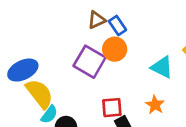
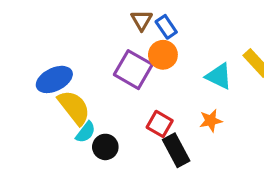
brown triangle: (97, 20) -> (142, 20), turned -36
orange star: (155, 105) -> (211, 121), turned 30
red square: (112, 108) -> (160, 124), turned 35

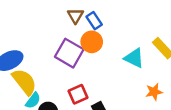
orange star: (211, 121) -> (154, 92), moved
red square: (160, 124) -> (78, 94), moved, turned 36

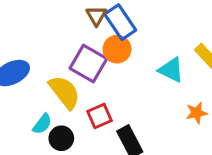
blue rectangle: (94, 21) -> (120, 22), size x1.5
yellow semicircle: (24, 82) -> (65, 92), moved

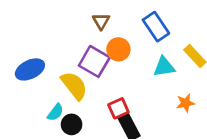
blue rectangle: (120, 22) -> (156, 27), moved
cyan triangle: (171, 70) -> (164, 67), turned -35
red square: (100, 116) -> (118, 108), moved

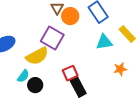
orange circle: (118, 49) -> (70, 16), moved
yellow semicircle: (74, 86) -> (37, 56), turned 100

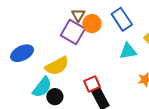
purple square: (52, 38) -> (73, 32), moved
cyan semicircle: (23, 76) -> (42, 87), size x1.5

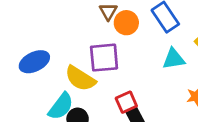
purple square: (73, 32) -> (104, 58), moved, turned -35
yellow semicircle: (57, 66) -> (80, 78), turned 60

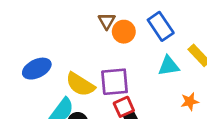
purple square: (104, 58) -> (115, 82), moved

